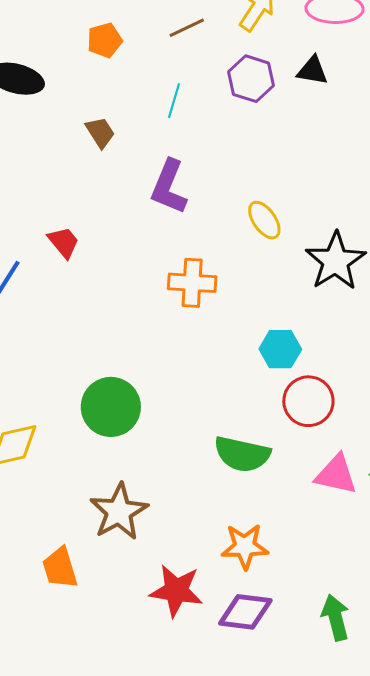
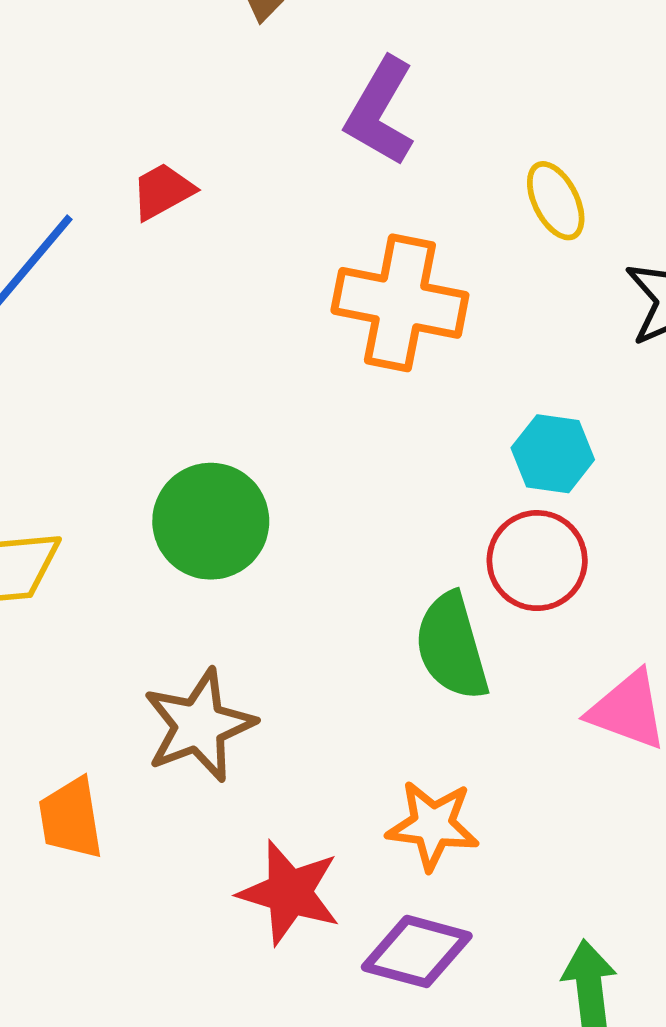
red trapezoid: (64, 242) -> (163, 191), turned -87
orange cross: (192, 283) -> (400, 303), size x1.4
red circle: (308, 401) -> (537, 561), moved
green semicircle: (242, 454) -> (452, 646), turned 54

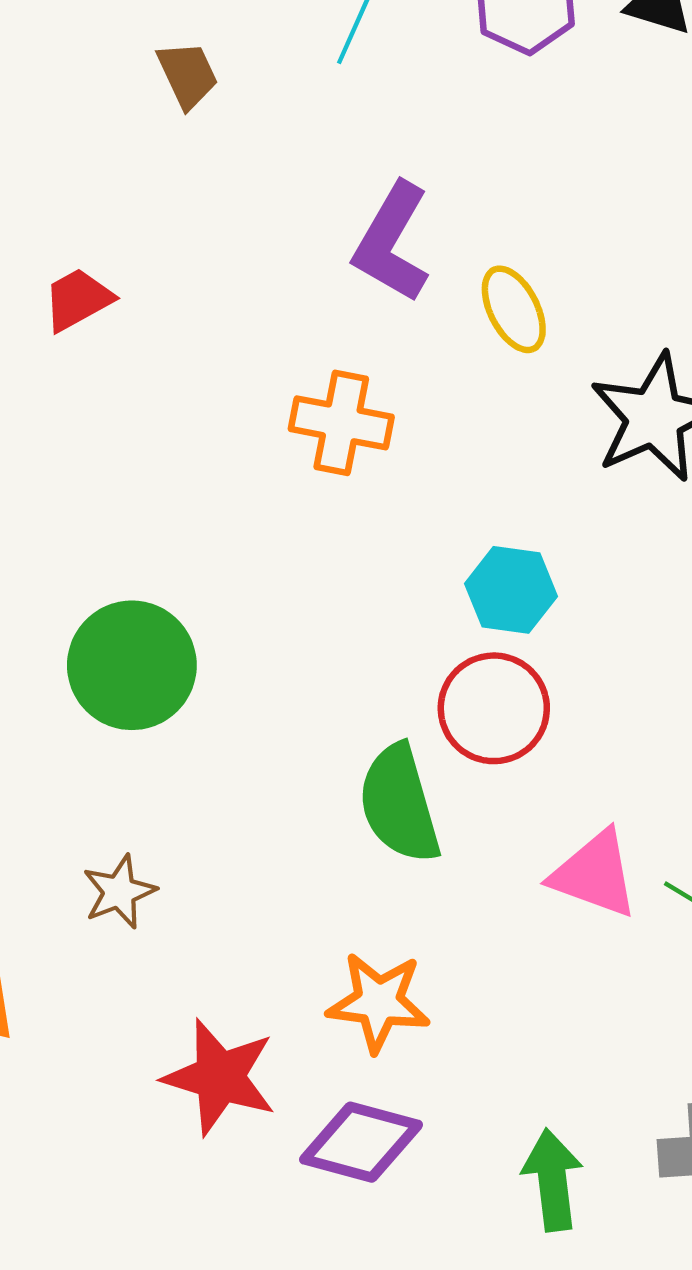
purple L-shape: (380, 112) -> (392, 242), moved
orange cross: (400, 303) -> (341, 423), size x0.7
brown star: (199, 725) -> (119, 892), size x0.6

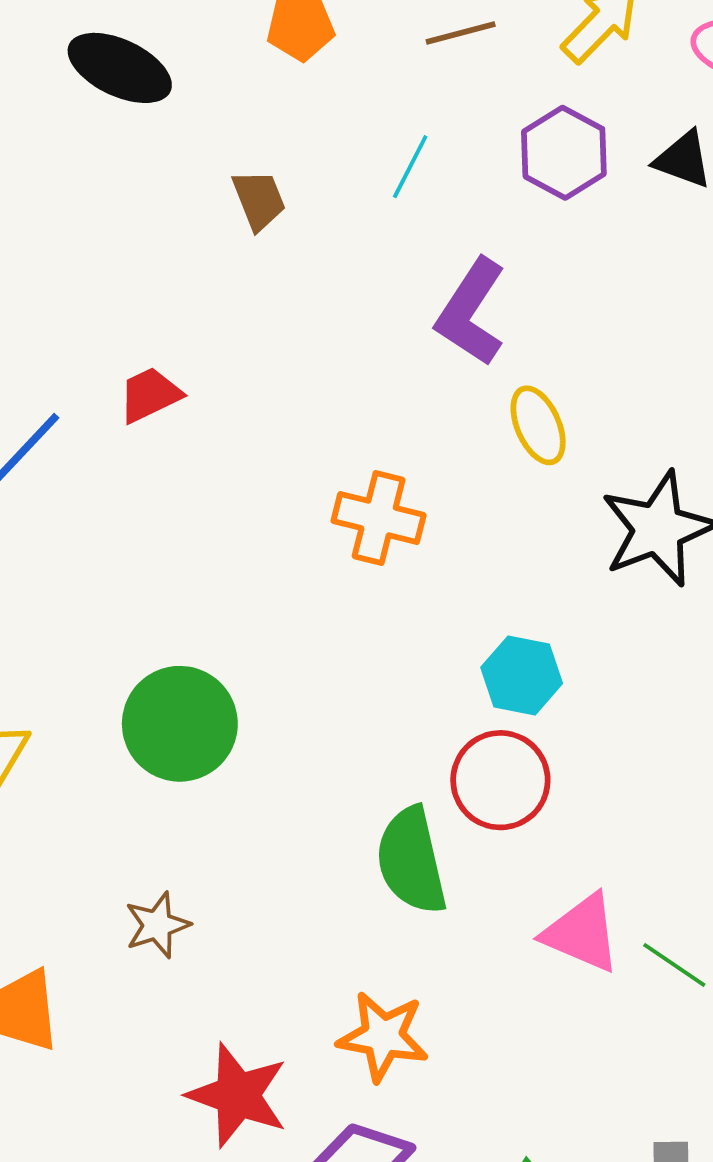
purple L-shape: (392, 242) -> (471, 312), moved

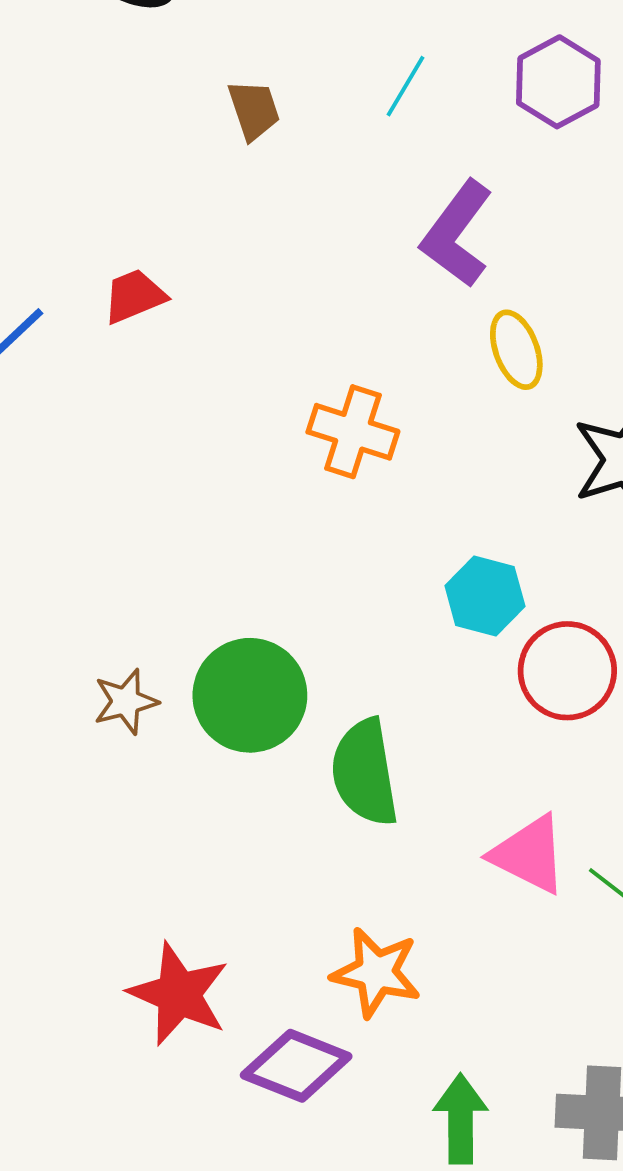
green circle: (180, 724) -> (250, 695), moved
red circle: (500, 780) -> (567, 671), moved
brown star: (157, 925) -> (126, 702), moved
orange star: (383, 1036) -> (376, 973), moved

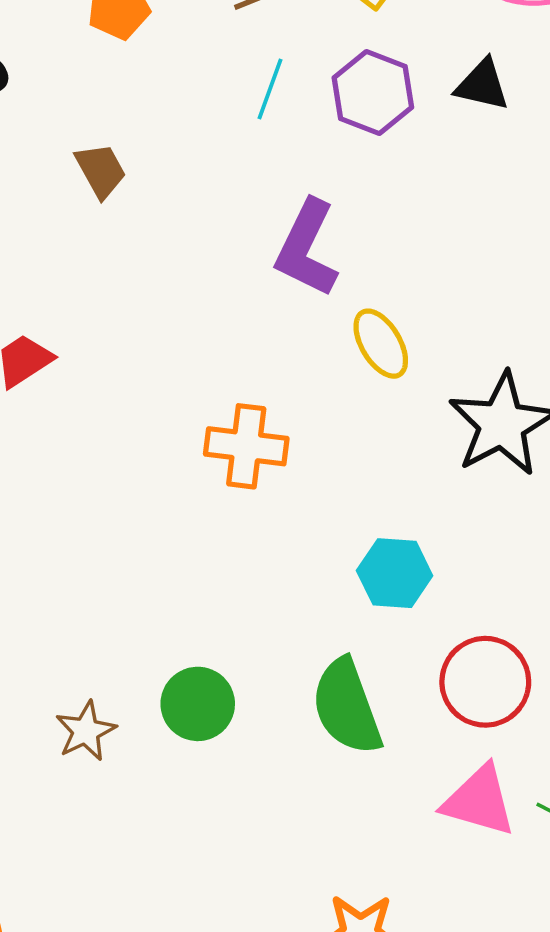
cyan line: (405, 86) -> (270, 89), moved
red circle: (567, 671) -> (485, 682), moved
green circle: (250, 695) -> (198, 704), size x0.7
green semicircle: (365, 772) -> (347, 707), moved

